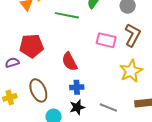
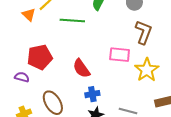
pink rectangle: (106, 40) -> (120, 55), moved
purple semicircle: (12, 63) -> (22, 77), turned 40

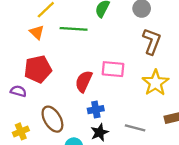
orange triangle: (29, 15) -> (37, 32), moved
pink rectangle: (120, 55) -> (113, 69), moved
red semicircle: (81, 68) -> (84, 81), turned 60

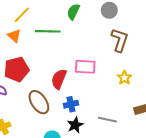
yellow star: (155, 83) -> (124, 78), size x0.6
brown ellipse: (52, 119) -> (39, 102), moved

